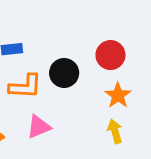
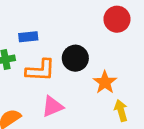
red circle: (110, 55) -> (117, 19), moved
orange star: (118, 95) -> (105, 82), moved

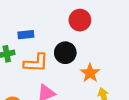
red circle: (117, 19) -> (80, 20), moved

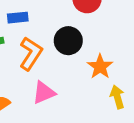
orange L-shape: (36, 63) -> (31, 54), turned -60

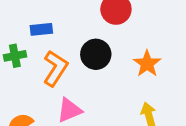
orange star: (100, 67) -> (147, 64), moved

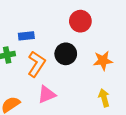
orange star: (147, 64) -> (103, 61), turned 30

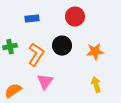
blue rectangle: (26, 36) -> (32, 19), moved
pink triangle: (47, 94) -> (45, 82), turned -30

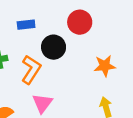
black circle: (62, 46) -> (54, 47), moved

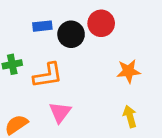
black circle: (54, 47) -> (71, 34), moved
orange L-shape: (31, 70) -> (48, 75), turned 48

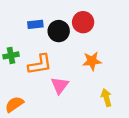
orange star: (129, 71) -> (92, 61), moved
pink triangle: (60, 112) -> (60, 85), moved

